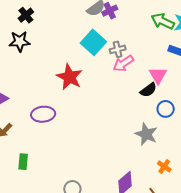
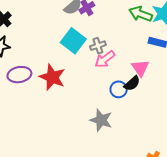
blue circle: (166, 109) -> (119, 89), moved
purple ellipse: (43, 114) -> (19, 75), moved
gray star: (146, 134) -> (101, 120), moved

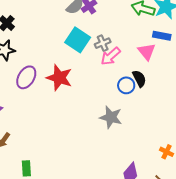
pink triangle: (140, 68) -> (147, 52), moved
purple ellipse: (19, 75) -> (26, 77), turned -45
black semicircle: (132, 83) -> (139, 79), turned -72

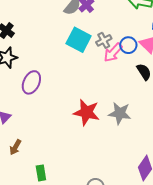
red star: (59, 78) -> (86, 112), moved
blue circle: (126, 85) -> (128, 45), moved

